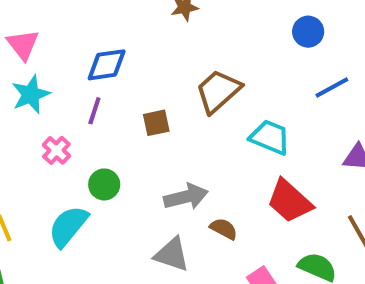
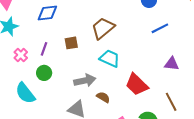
purple line: (94, 111) -> (44, 49), moved
cyan trapezoid: (270, 137) -> (110, 58), moved
cyan semicircle: (68, 226) -> (25, 93), turned -80

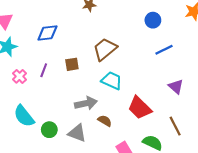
purple triangle: (172, 64) -> (176, 87), turned 35
green circle: (44, 73) -> (49, 130), moved

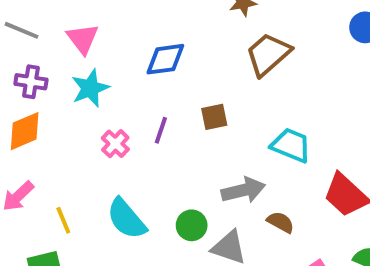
brown trapezoid: (105, 49) -> (268, 54), moved
green circle: (49, 130) -> (192, 225), moved

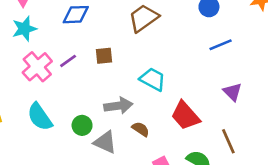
purple line: (161, 130) -> (68, 61), turned 30
pink cross: (115, 144) -> (37, 67), size x1.6

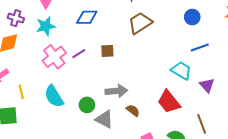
cyan trapezoid: (153, 79) -> (181, 70), moved

